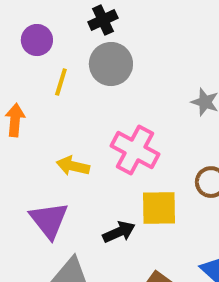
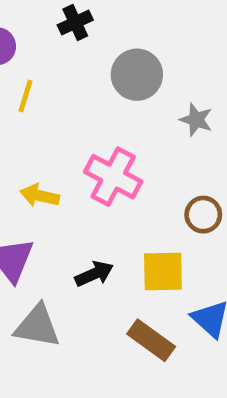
gray circle: (111, 64) -> (137, 75), moved
yellow square: (159, 208) -> (163, 271), moved

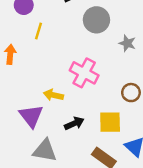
yellow arrow: (40, 196) -> (53, 95), moved

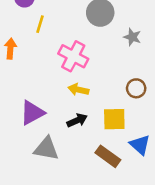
pink cross: (84, 73) -> (73, 56), moved
yellow arrow: (53, 95) -> (78, 90), moved
purple triangle: (31, 116) -> (32, 113), turned 40

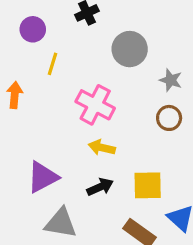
brown circle: (136, 88) -> (169, 118), moved

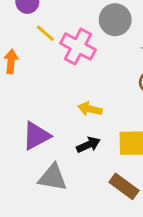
yellow line: (52, 64) -> (45, 33), turned -66
pink cross: (95, 105) -> (78, 47), moved

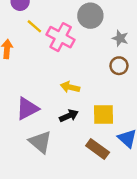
gray triangle: (53, 177) -> (40, 142), turned 30

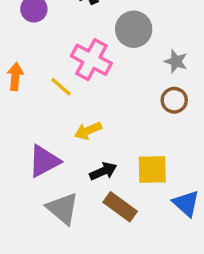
yellow line: (34, 26) -> (61, 87), moved
yellow arrow: (70, 87) -> (88, 131), moved, turned -36
brown rectangle: (98, 149) -> (120, 207), moved

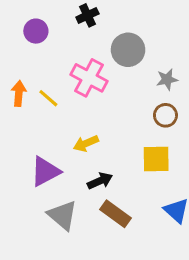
gray star: (176, 61) -> (167, 79), turned -30
yellow line: (61, 87) -> (48, 98), moved
yellow square: (152, 170) -> (156, 159), moved

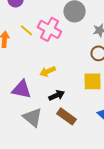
yellow line: (48, 98) -> (27, 30), moved
purple triangle: (45, 172) -> (22, 89), turned 40

